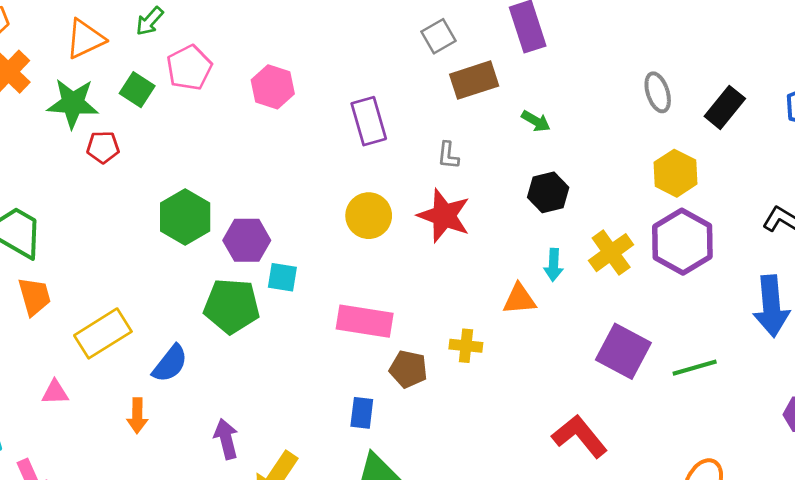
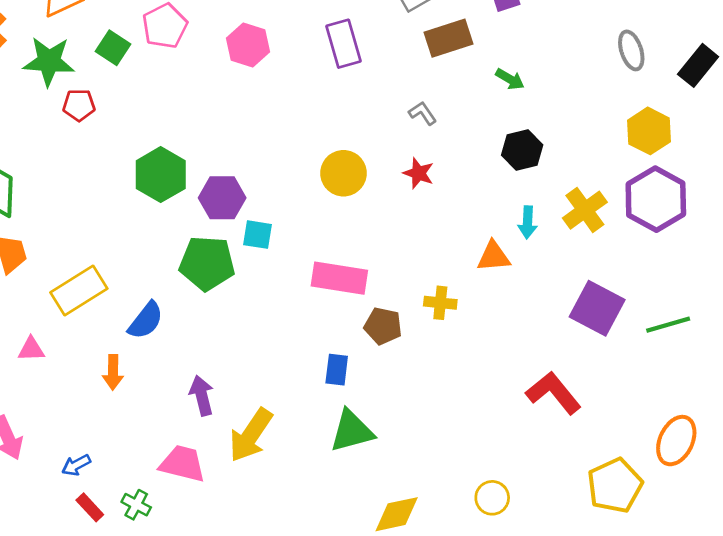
purple rectangle: (369, 121) -> (343, 44), moved
gray L-shape: (448, 155) -> (423, 113), turned 140
red star: (444, 216) -> (418, 173), size x0.6

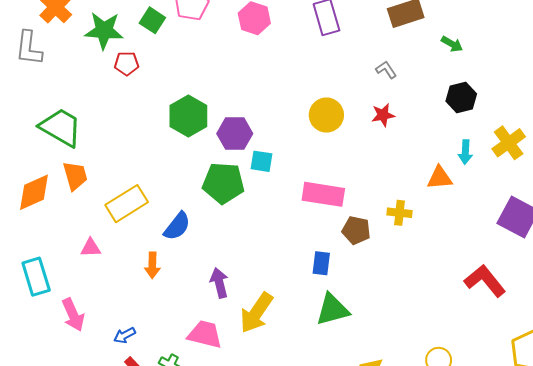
red star: (418, 173) -> (383, 115), turned -30

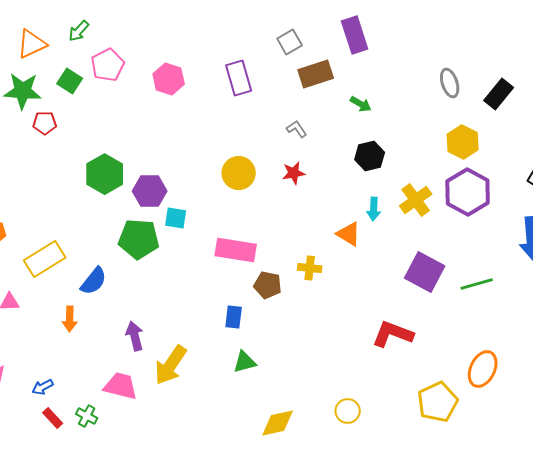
orange triangle: (440, 178) -> (349, 234), turned 36
red L-shape: (485, 281) -> (393, 334), turned -30
green triangle: (333, 310) -> (245, 362), size x0.7

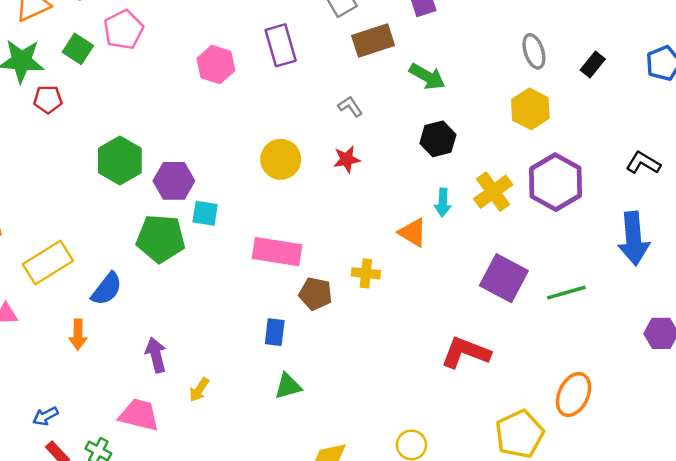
pink hexagon: (169, 79) -> (216, 65), moved
black rectangle: (499, 94) -> (593, 65), size x0.7
green arrow: (361, 104) -> (427, 77), size x1.4
yellow hexagon: (463, 142) -> (530, 109), moved
yellow arrow: (171, 365) -> (199, 390), size x0.5

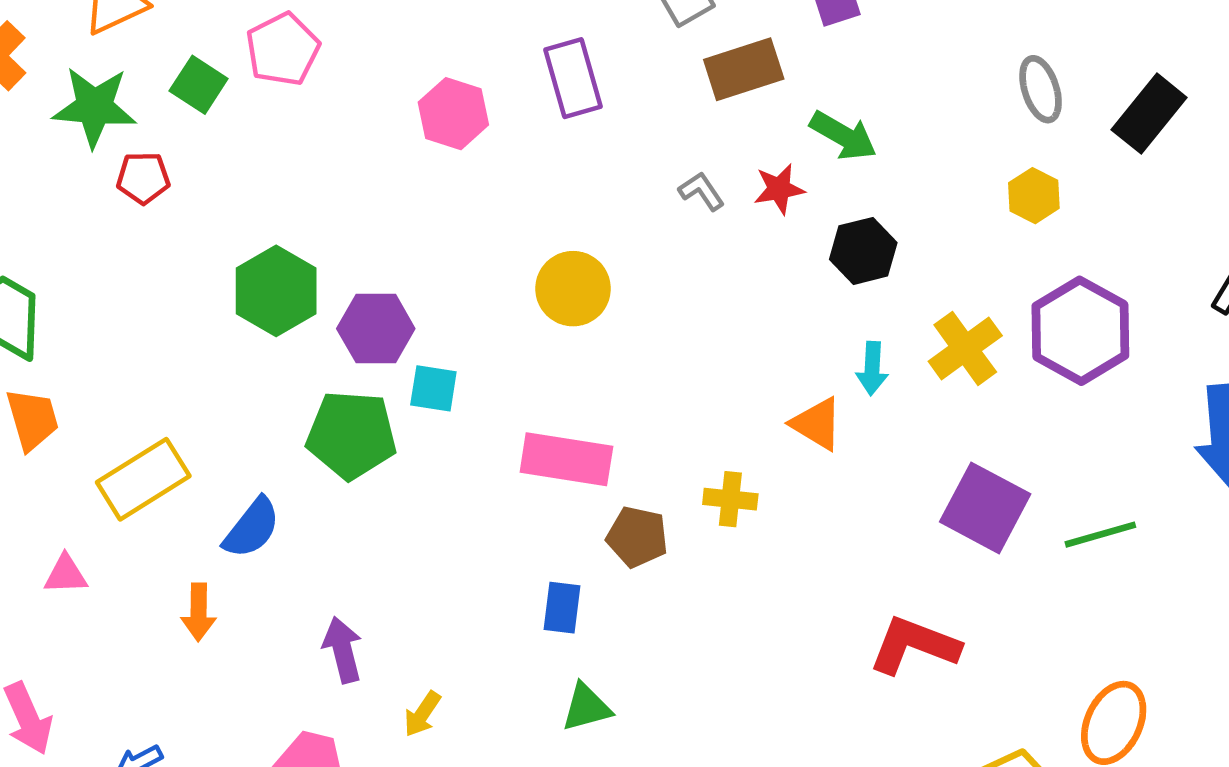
black rectangle: (593, 65) -> (1149, 114), size x1.6
yellow hexagon: (530, 109) -> (1034, 196), size x0.7
red star: (347, 159) -> (779, 189), moved

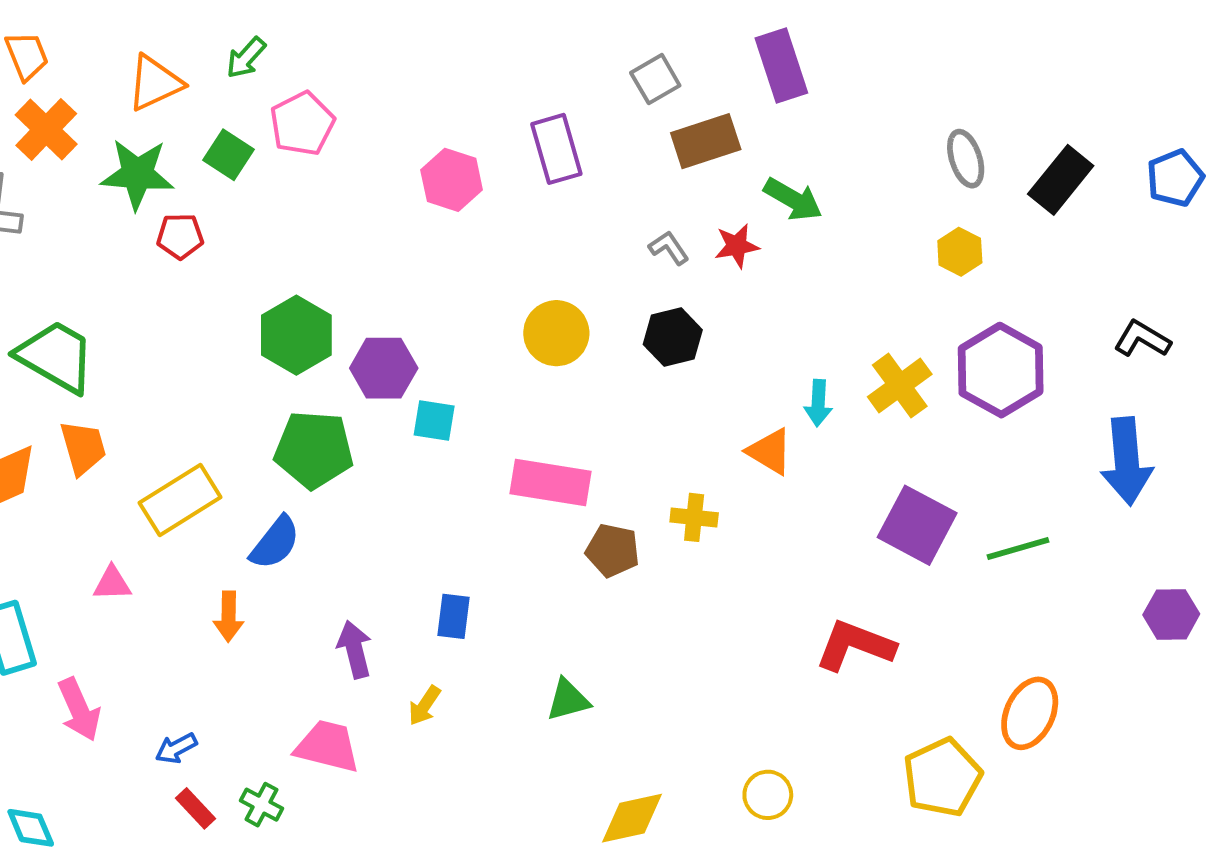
black hexagon: (863, 251) -> (673, 337), moved
green pentagon: (351, 435) -> (314, 450), moved
blue rectangle: (562, 608) -> (454, 616), moved

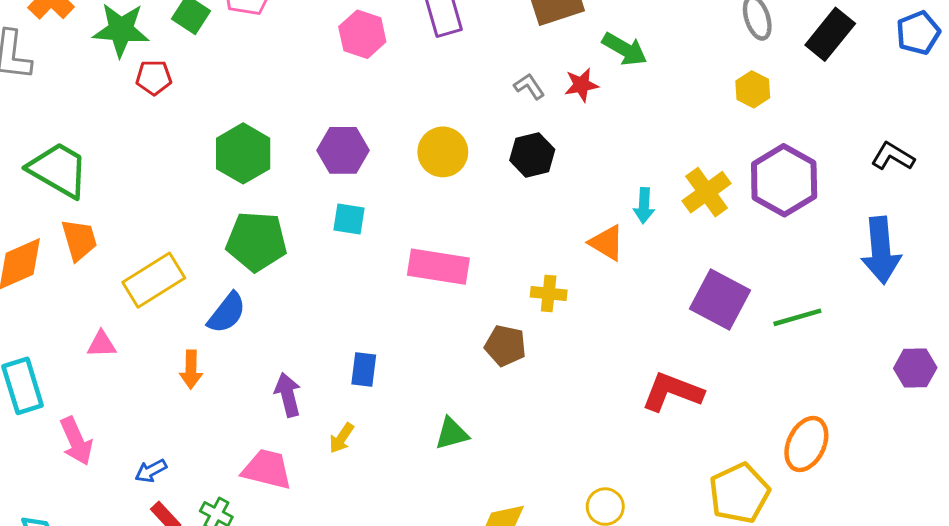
purple hexagon: (384, 368) -> (343, 150), moved
brown pentagon: (613, 550) -> (505, 346), moved

